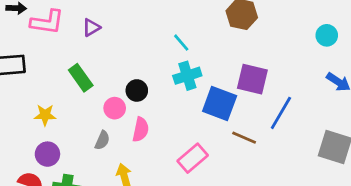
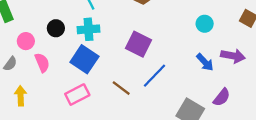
black circle: (137, 90) -> (56, 28), moved
blue square: (220, 103) -> (84, 59), moved
pink semicircle: (141, 129) -> (42, 63), turned -48

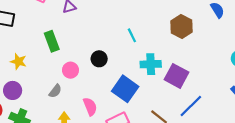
cyan cross: (89, 29) -> (151, 64), moved
pink semicircle: (42, 63) -> (90, 107), moved

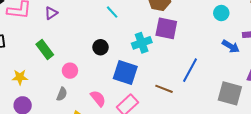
cyan line: (132, 35) -> (112, 12), moved
black circle: (99, 59) -> (101, 47), moved
purple square: (177, 76) -> (166, 28), moved

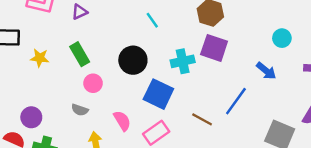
blue arrow: (231, 46) -> (266, 71), moved
black circle: (101, 47) -> (133, 60), size x1.5
green rectangle: (45, 49) -> (80, 54), moved
yellow star: (20, 77) -> (40, 58), moved
gray semicircle: (62, 94) -> (80, 110), turned 80

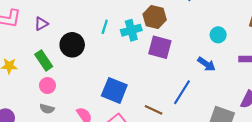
cyan line: (152, 20) -> (105, 27), turned 56
black circle: (133, 60) -> (72, 45), moved
cyan cross: (183, 61) -> (131, 30), moved
pink circle: (93, 83) -> (47, 86), moved

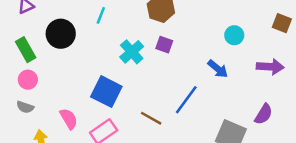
cyan cross: (131, 30) -> (132, 52), moved, turned -30
purple square: (160, 47) -> (164, 45), size x0.6

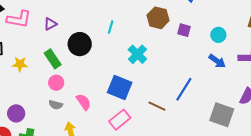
purple square: (164, 45) -> (184, 30), moved
blue arrow: (218, 69) -> (217, 61), moved
pink semicircle: (69, 119) -> (84, 102), moved

